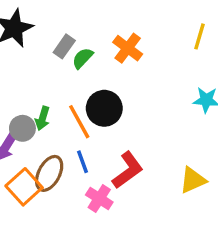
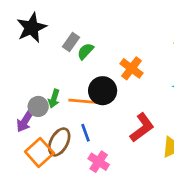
orange cross: (128, 48) -> (131, 68), moved
orange line: (79, 122) -> (83, 101), turned -56
red L-shape: (128, 170) -> (142, 128), moved

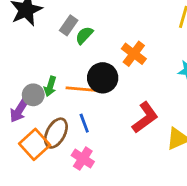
pink cross: (99, 162) -> (83, 159), moved

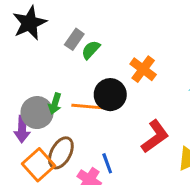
gray circle: (33, 95) -> (37, 113), size x1.4
purple arrow: (19, 110) -> (22, 129), turned -30
blue line: (84, 123) -> (107, 163), moved

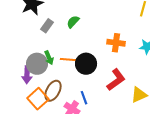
gray rectangle: (74, 39) -> (47, 26), moved
orange cross: (143, 69) -> (116, 43), moved, turned -30
black circle: (110, 95) -> (86, 64), moved
green arrow: (55, 104) -> (49, 58), turned -40

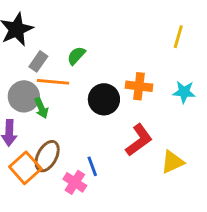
orange line: (71, 60) -> (53, 82), moved
gray circle: (37, 64) -> (24, 96), moved
black circle: (86, 64) -> (104, 99), moved

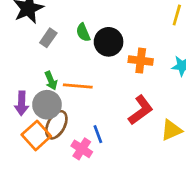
green semicircle: (76, 56) -> (83, 32), turned -66
orange line: (53, 82) -> (78, 86), moved
gray circle: (24, 96) -> (47, 105), moved
black circle: (104, 99) -> (109, 42), moved

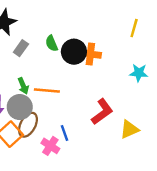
orange cross: (141, 61) -> (90, 54), moved

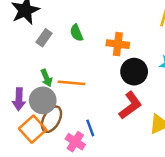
black circle: (74, 52) -> (134, 72), moved

